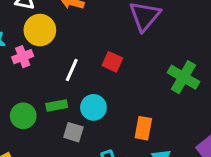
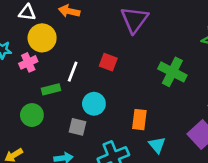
green rectangle: (57, 106) -> (51, 89), moved

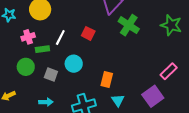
pink cross: (28, 62) -> (28, 37), moved
green cross: (172, 72) -> (129, 25), moved
gray square: (78, 127) -> (51, 75), moved

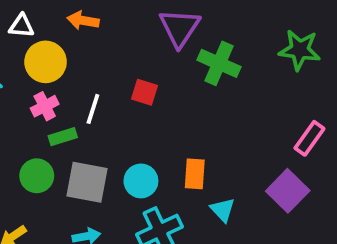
pink cross: (28, 37) -> (45, 106), moved
cyan circle: (74, 64) -> (141, 181), moved
gray square: (51, 75) -> (87, 182), size x1.6

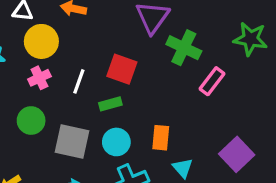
red square: (145, 92) -> (122, 69), size x1.4
green rectangle: (63, 137) -> (110, 104), moved
pink rectangle: (309, 138) -> (212, 81), moved
green circle: (37, 176) -> (31, 121), moved

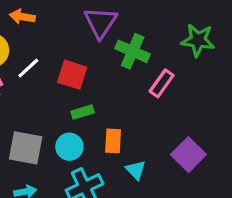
white line: (79, 81) -> (28, 68), moved, turned 30
green rectangle: (110, 104) -> (83, 112), moved

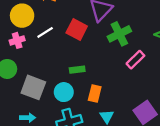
green cross: (133, 51) -> (119, 34), turned 30
red square: (72, 75) -> (77, 30), moved

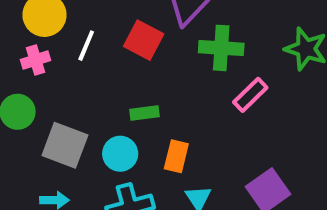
white line: (45, 32) -> (86, 46), turned -35
green cross: (119, 34) -> (221, 48), turned 30

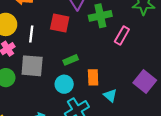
gray square: (65, 145) -> (32, 66), moved

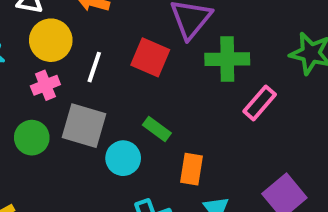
green rectangle: (71, 60) -> (157, 129), turned 48
cyan circle: (64, 84) -> (123, 158), moved

